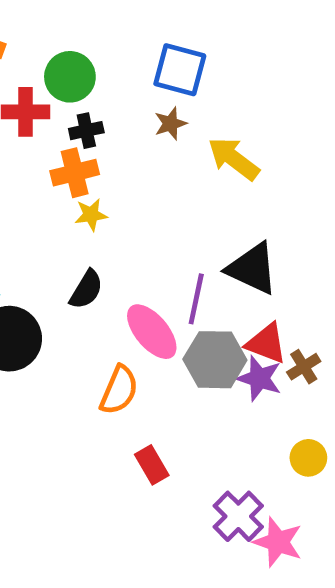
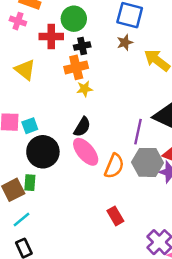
pink ellipse: (152, 332) -> (86, 152), moved
orange semicircle: (119, 390) -> (114, 166), moved

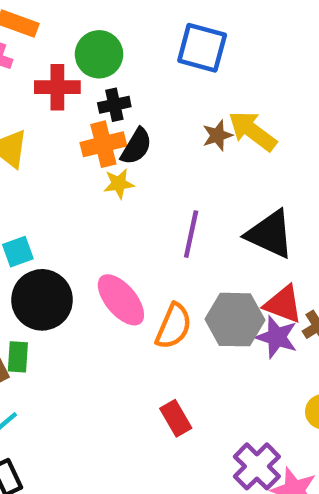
brown star: (125, 42) -> (217, 135), moved
black semicircle: (82, 127) -> (136, 146), moved
purple line: (138, 132) -> (191, 234), moved

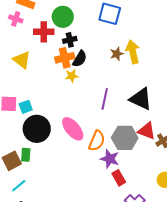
yellow arrow: (252, 131) -> (133, 52), turned 40
purple star: (277, 337) -> (110, 159), moved
red rectangle: (176, 418) -> (119, 178), moved

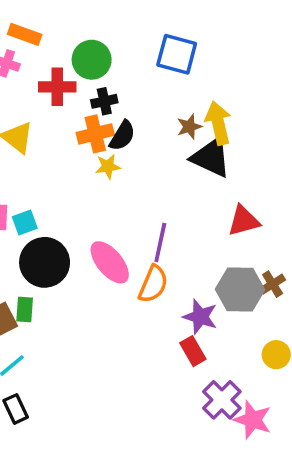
purple line: (105, 99) -> (160, 242), moved
black triangle: (141, 99) -> (211, 157), moved
red triangle: (147, 131) -> (244, 221), moved, turned -36
gray hexagon: (125, 138) -> (240, 290), moved
purple star: (110, 159) -> (200, 317), moved

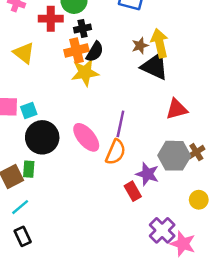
yellow star: (108, 166) -> (85, 73), size x1.6
red rectangle: (193, 351) -> (133, 191), moved

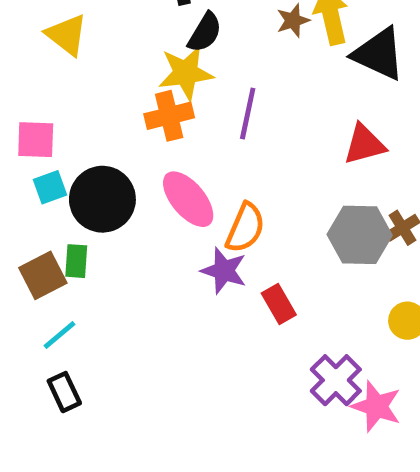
orange cross: (76, 51) -> (169, 116), moved
black triangle: (155, 66) -> (379, 54), moved
cyan square: (29, 110) -> (50, 187), moved
purple line: (120, 124) -> (248, 113), moved
purple star: (147, 174) -> (224, 271), moved

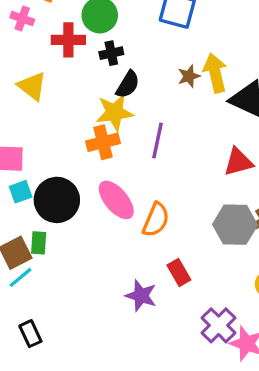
purple star: (224, 271) -> (141, 296), moved
cyan line: (60, 335) -> (21, 277), moved

